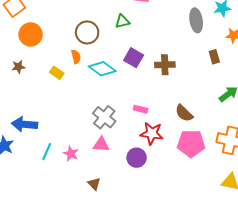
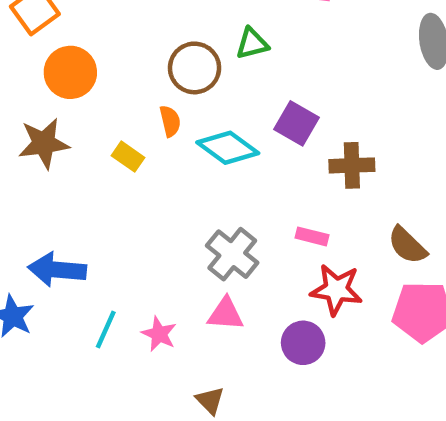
green triangle: (122, 21) -> (252, 44), moved
brown cross: (165, 65) -> (352, 165), moved
brown star: (18, 67) -> (44, 143), size x1.6

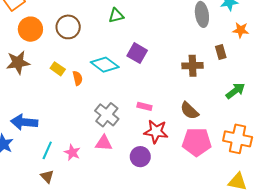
brown circle: (194, 68) -> (68, 27), moved
orange semicircle: (170, 121) -> (78, 78), moved
brown cross: (352, 165) -> (193, 66), moved
brown triangle: (210, 400) -> (47, 177), moved

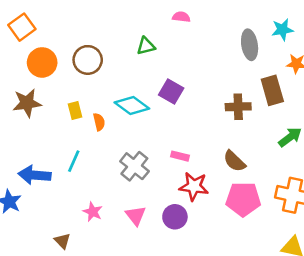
brown rectangle: (221, 52) -> (272, 90), size x1.6
yellow rectangle: (58, 69) -> (75, 111), turned 40
pink triangle: (104, 143) -> (136, 216), moved, turned 48
cyan line: (47, 150) -> (74, 161), moved

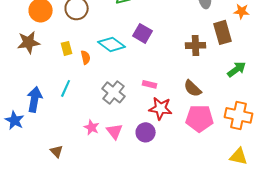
blue arrow: (35, 175) -> (35, 99), turned 95
pink star: (93, 212) -> (92, 127), moved

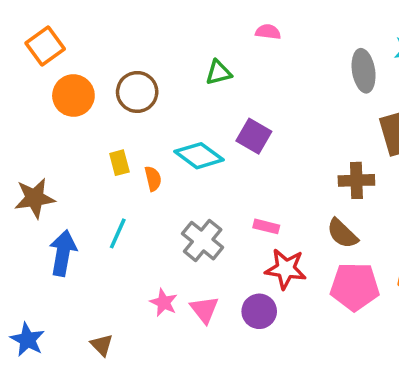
brown star: (29, 42) -> (35, 198), moved
brown cross: (196, 45) -> (356, 180), moved
blue star: (15, 120) -> (27, 340), moved

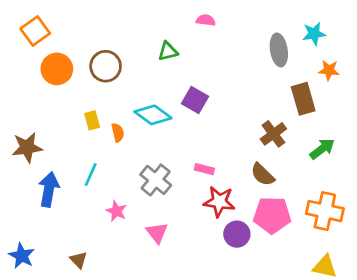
brown cross: (356, 180) -> (273, 134), turned -35
pink star: (164, 302) -> (116, 211), moved
purple circle: (259, 311) -> (237, 234), moved

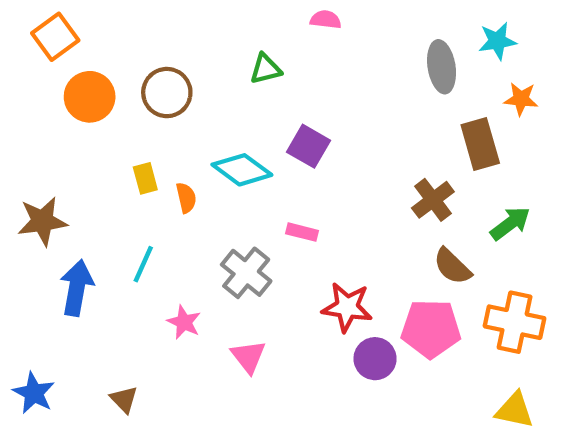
pink rectangle: (204, 169) -> (302, 232), moved
brown semicircle: (263, 175) -> (452, 266), moved

